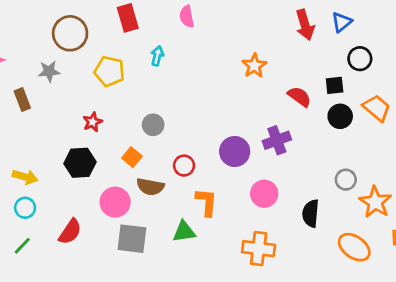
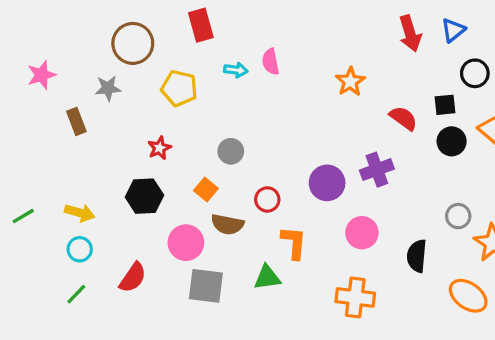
pink semicircle: (187, 16) -> (271, 62), moved
cyan arrow: (157, 56) -> (236, 70), turned 84

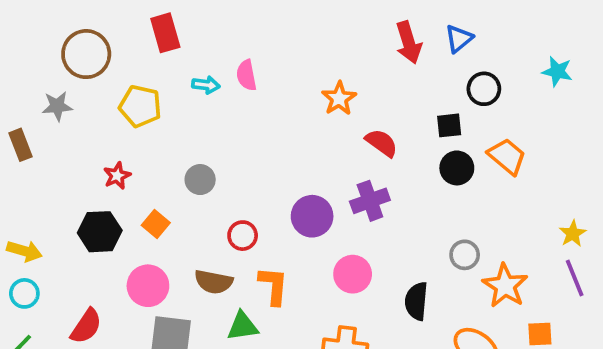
red semicircle: (403, 118) -> (382, 143), moved
orange square: (206, 190) -> (156, 224), moved
brown semicircle: (227, 224) -> (214, 282), moved

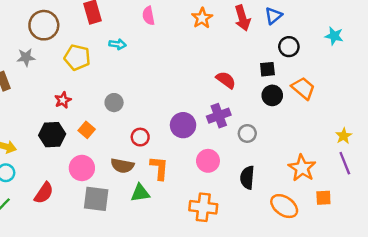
pink semicircle: (246, 75) -> (149, 16), moved
orange star: (339, 98) -> (202, 18), moved
gray circle: (465, 255) -> (247, 133), moved

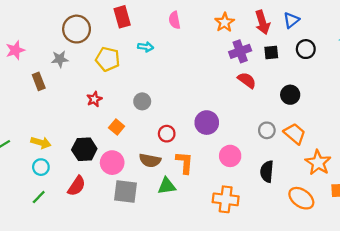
black square: (267, 69) -> (271, 52), moved
orange trapezoid: (303, 88) -> (295, 134), moved
purple cross: (219, 116) -> (240, 51), moved
black hexagon: (52, 135) -> (84, 149), moved

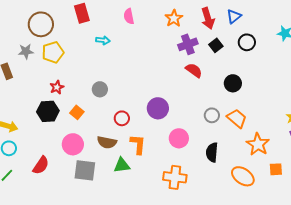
black square: (271, 52) -> (216, 45), turned -32
yellow pentagon: (108, 59) -> (53, 52), moved, turned -30
black hexagon: (84, 149) -> (48, 111), moved

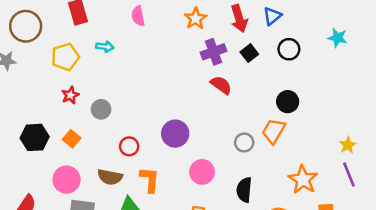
yellow pentagon: (53, 52) -> (65, 57), moved
black circle: (233, 83) -> (288, 102), moved
red star: (57, 87) -> (70, 95), moved
orange trapezoid: (237, 118) -> (274, 131), moved, turned -100

